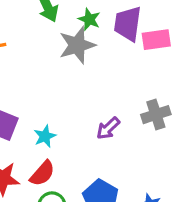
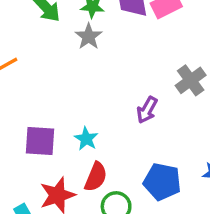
gray star: (77, 45) -> (89, 37), size x0.7

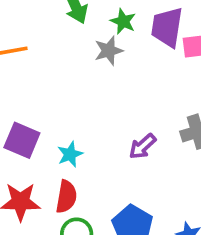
red semicircle: (96, 177) -> (66, 197), turned -32

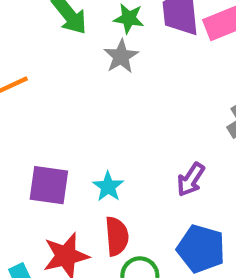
purple arrow: (142, 146) -> (191, 180), moved

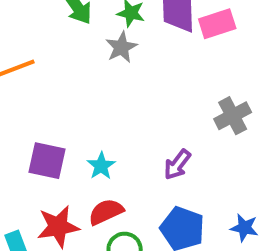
red semicircle: (117, 236) -> (106, 212), turned -114

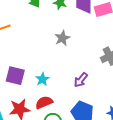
gray star: (121, 47) -> (62, 38), moved

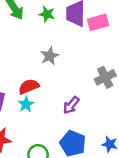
red semicircle: (44, 102) -> (29, 86), moved

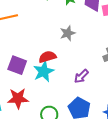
cyan star: (26, 104) -> (44, 71), size x1.5

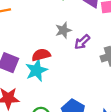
purple arrow: (81, 76) -> (82, 42), moved

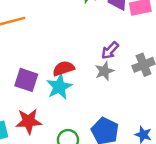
gray star: (63, 30) -> (104, 71), moved

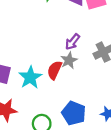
red semicircle: (63, 68) -> (55, 70), moved, turned -42

